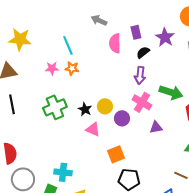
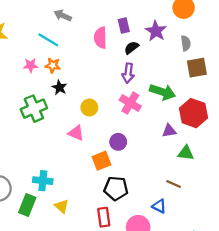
gray arrow: (99, 20) -> (63, 15), moved
cyan line: (68, 45) -> (48, 40), turned -36
black star: (85, 109) -> (59, 88), moved
purple circle: (122, 118) -> (118, 142), moved
purple triangle: (156, 127) -> (169, 131), moved

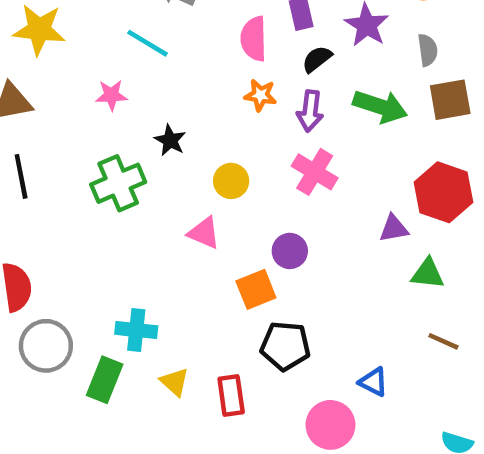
orange star: (53, 65) -> (260, 95), moved
green arrow: (162, 92) -> (380, 106), moved
brown line: (174, 184) -> (443, 341), moved
red rectangle: (104, 217) -> (231, 396), moved

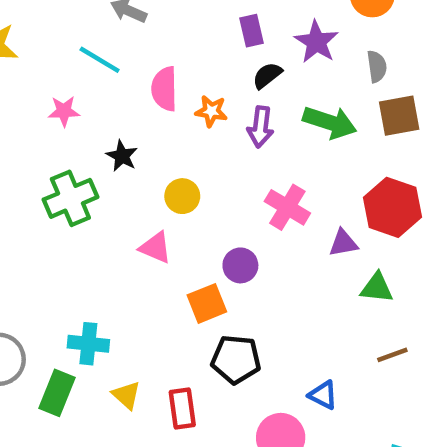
pink semicircle: (254, 39) -> (164, 89), moved
pink cross: (315, 172) -> (287, 207), moved
brown line: (443, 341) -> (392, 355), turned -44

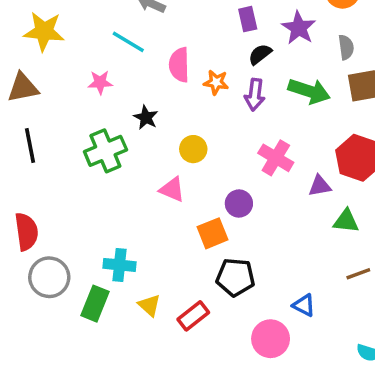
red rectangle: (182, 408) -> (193, 316), turned 60

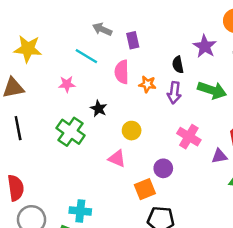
purple rectangle: (248, 19) -> (133, 40), moved
black semicircle: (260, 54) -> (178, 65), turned -63
green cross: (105, 151) -> (71, 132), turned -32

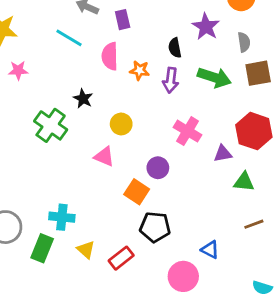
pink star: (67, 84) -> (18, 70), moved
orange square: (145, 189) -> (137, 192), turned -35

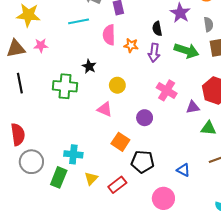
cyan line: (69, 38) -> (79, 21), turned -42
green cross: (51, 125) -> (65, 86), turned -30
orange square: (137, 192) -> (120, 142), moved
yellow triangle: (86, 250) -> (91, 178), turned 32
blue triangle: (210, 250) -> (183, 170), moved

